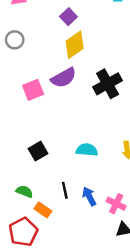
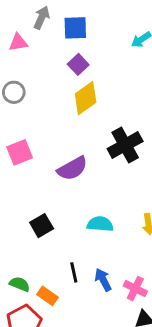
purple semicircle: (64, 78) -> (72, 168), moved
pink square: (33, 90) -> (20, 152), moved
green semicircle: (24, 191) -> (20, 284), moved

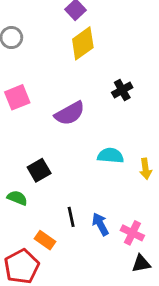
black cross: (125, 145) -> (122, 90), size x0.6
cyan semicircle: (100, 224) -> (111, 156), moved
green semicircle: (20, 284) -> (17, 198), moved

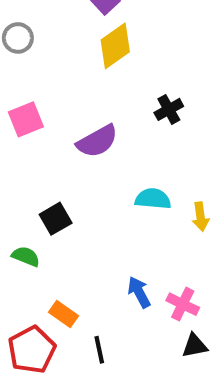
black line: (71, 217) -> (99, 350), moved

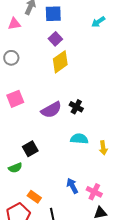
black cross: (169, 109) -> (76, 107), moved, turned -32
green semicircle: (26, 256) -> (15, 168), turned 136

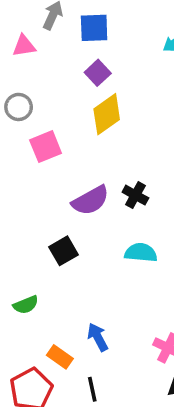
pink square: (15, 99) -> (46, 147), moved
black square: (30, 149) -> (64, 251), moved
blue arrow: (72, 186) -> (98, 337), moved

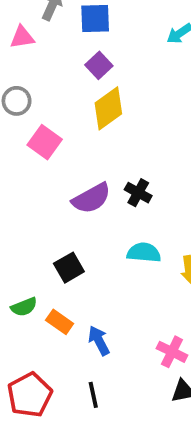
pink square: (46, 147) -> (45, 142), turned -32
black square: (64, 251) -> (69, 268), moved
orange rectangle: (60, 357) -> (60, 322), moved

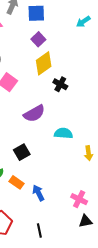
black cross: (138, 193) -> (60, 84), moved
cyan semicircle: (144, 253) -> (63, 133), moved
black line: (93, 395) -> (39, 230), moved

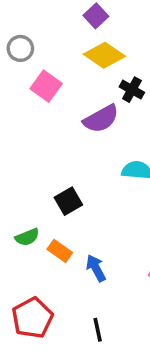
yellow diamond: (44, 63) -> (104, 55), turned 70
purple semicircle: (34, 113) -> (101, 119), moved

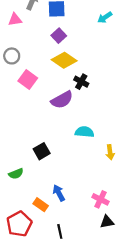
orange rectangle: (60, 251) -> (41, 205), moved

